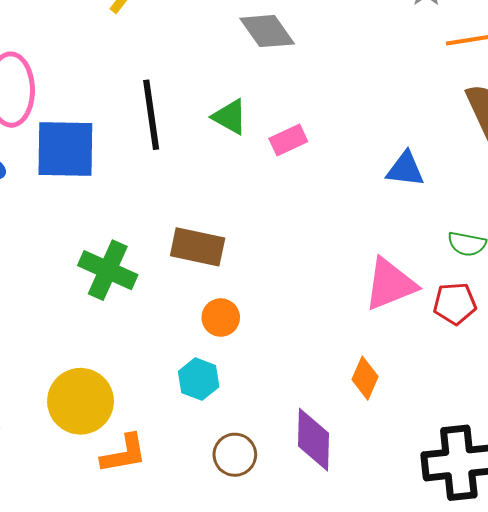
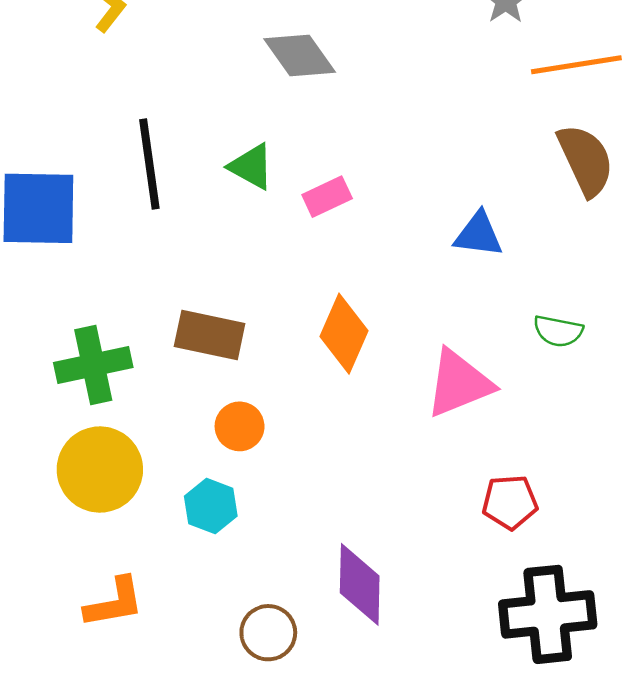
green cross: (108, 270) -> (93, 365), turned -36
red pentagon: (455, 303) -> (510, 502), moved
orange diamond: (365, 378) -> (344, 334), moved, size x1.4
yellow circle: (81, 401) -> (100, 470), moved
brown circle: (235, 455) -> (268, 633), moved

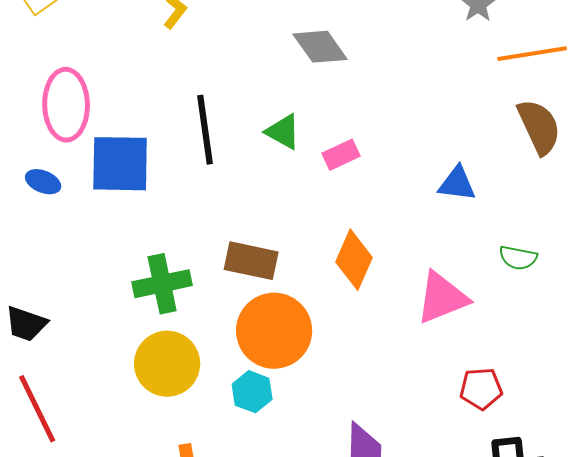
orange circle: (240, 426) -> (274, 331), size x2.0

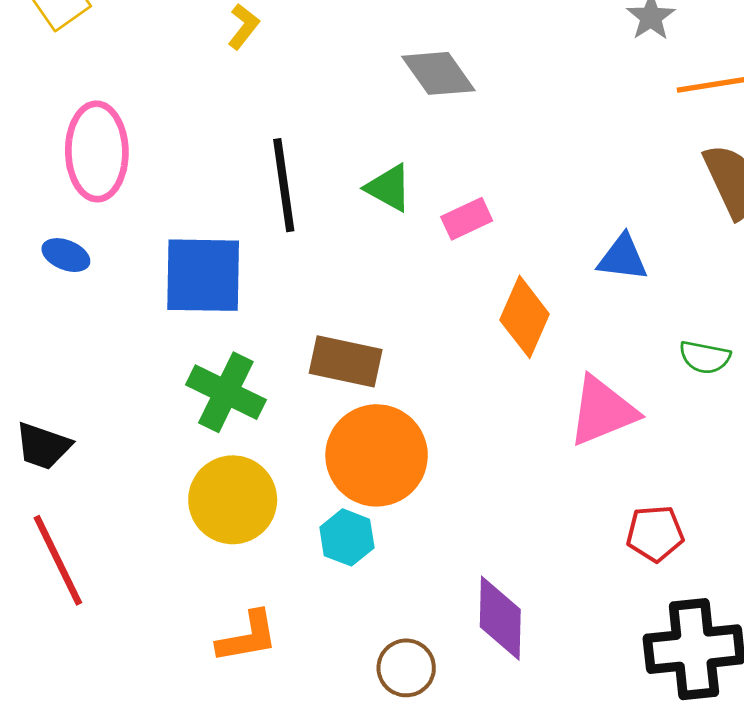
blue square: (120, 164) -> (203, 275), moved
orange diamond: (354, 260) -> (525, 317), moved
green cross: (162, 284) -> (226, 392), turned 38

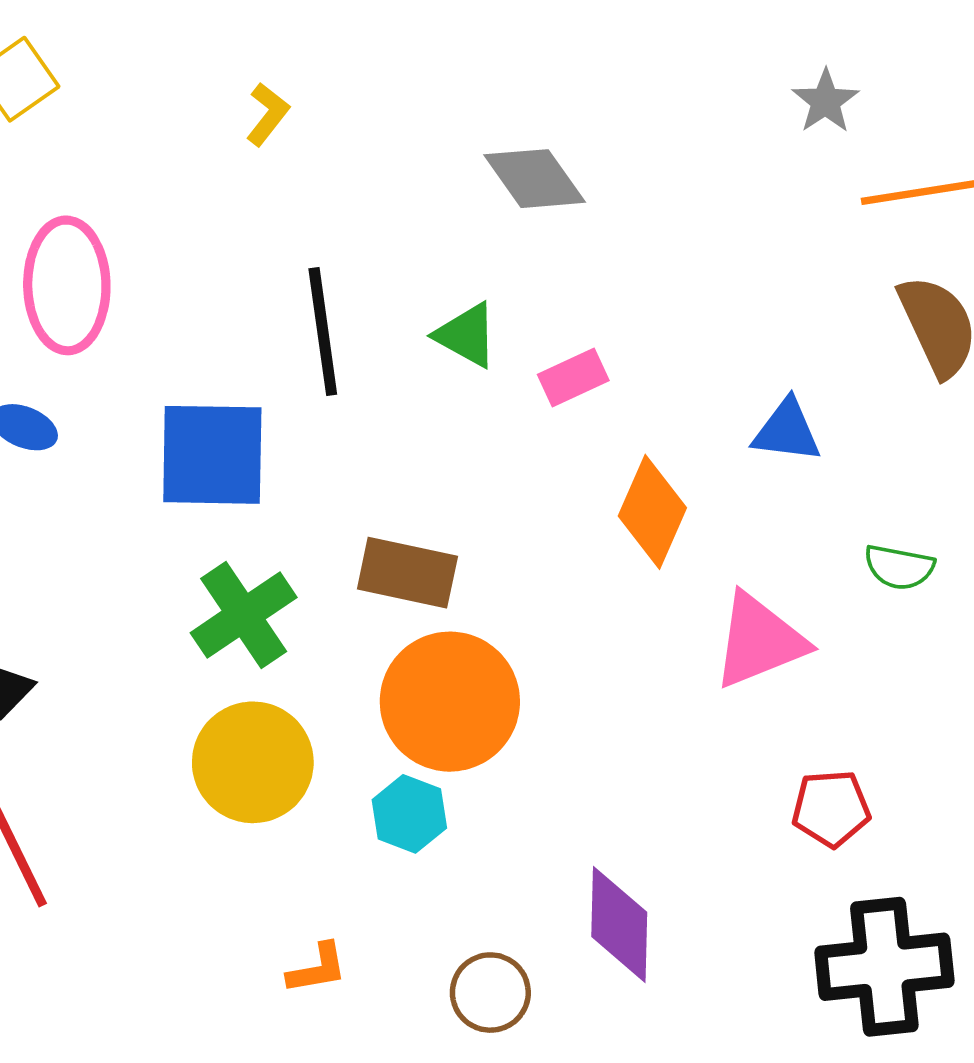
green cross: (226, 392) -> (244, 615), turned 30
orange L-shape: (247, 637) -> (317, 969), moved, size x0.7

